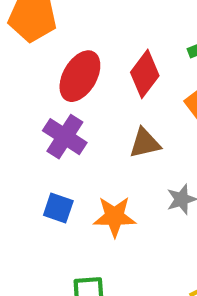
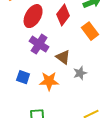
purple cross: (65, 137) -> (39, 44), moved
brown triangle: (145, 143) -> (63, 57), moved, turned 49

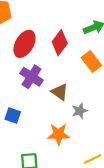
orange star: (49, 81) -> (59, 134), moved

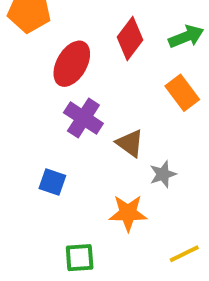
red diamond: (60, 43) -> (130, 38), moved

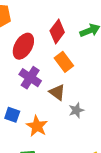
orange rectangle: (182, 93) -> (64, 62), moved
orange star: (128, 213) -> (37, 126), moved, turned 30

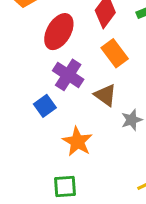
blue square: (12, 115) -> (45, 106), moved, turned 35

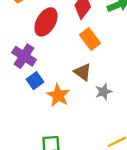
purple cross: (68, 75) -> (24, 56), moved
orange star: (77, 142) -> (58, 95), moved

